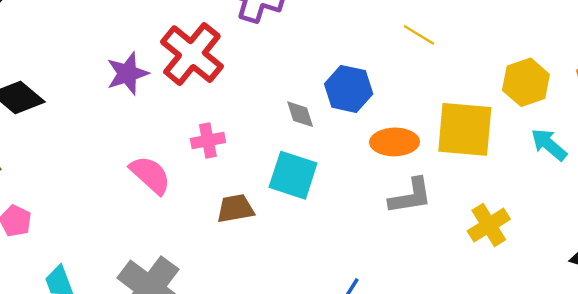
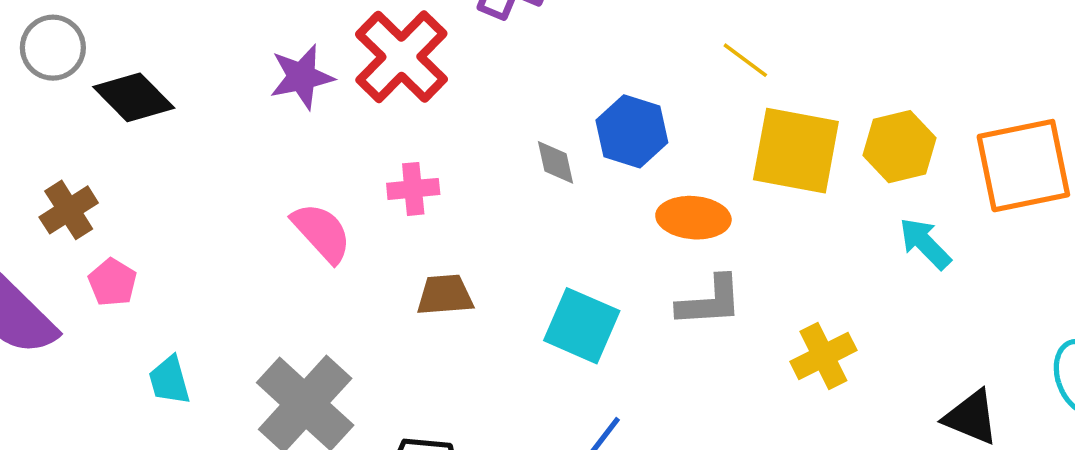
yellow square: (465, 129) -> (796, 151), moved
cyan square: (293, 175) -> (582, 326), moved

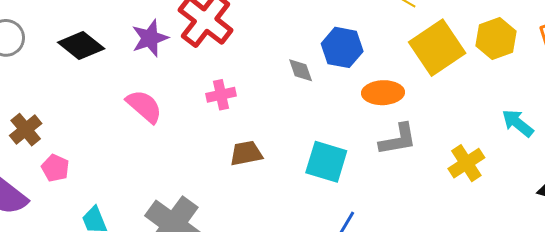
black diamond: (134, 97) -> (81, 45), moved
yellow square: (796, 151) -> (437, 48), turned -38
pink semicircle: (322, 233) -> (144, 106), moved
cyan arrow: (925, 243) -> (518, 123), moved

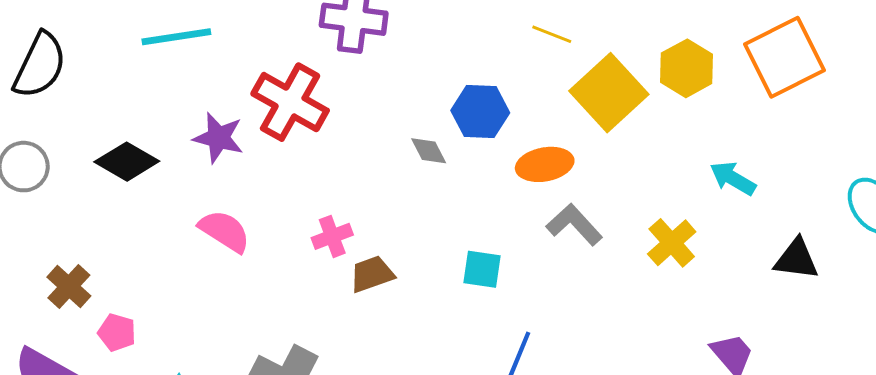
purple star: (150, 38) -> (218, 138), turned -30
pink cross: (221, 95) -> (332, 236), moved
gray L-shape: (398, 139) -> (574, 225), turned -114
cyan square: (326, 162) -> (482, 269), size x0.7

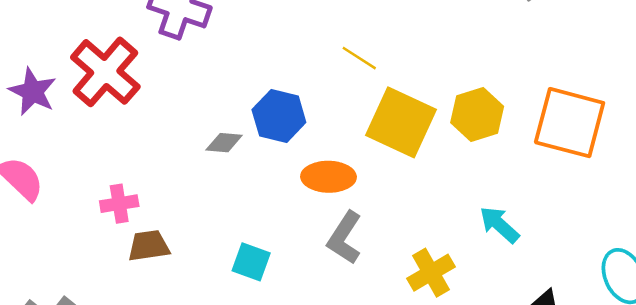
orange square: (784, 57) -> (570, 123), turned 30
yellow square: (609, 93) -> (401, 122), turned -34
gray diamond: (429, 151) -> (224, 143), turned -69
gray L-shape: (574, 225) -> (345, 238), turned -116

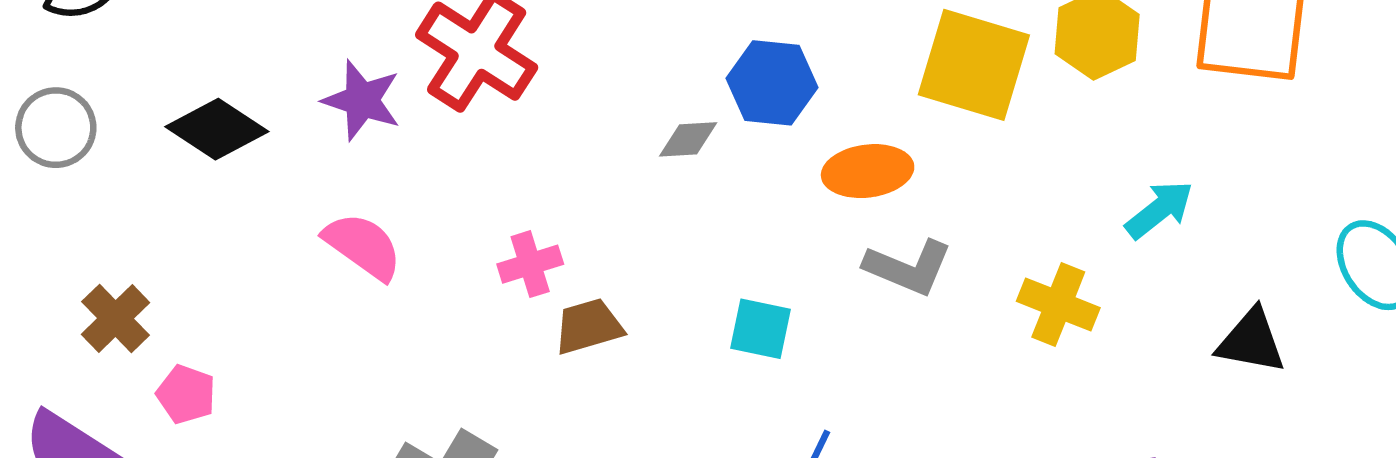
cyan arrow: (499, 225) -> (1159, 210), turned 108
gray L-shape: (345, 238) -> (908, 267), turned -92
yellow cross: (431, 273) -> (1058, 305), turned -30

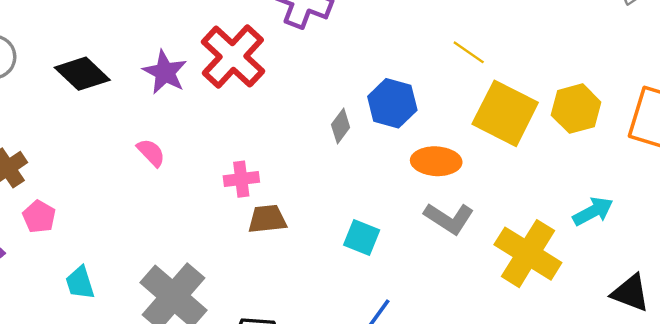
gray diamond: (688, 139) -> (341, 126), turned -60
pink semicircle: (363, 246) -> (151, 153), size x0.7
yellow cross: (1058, 305) -> (528, 254), size x1.5

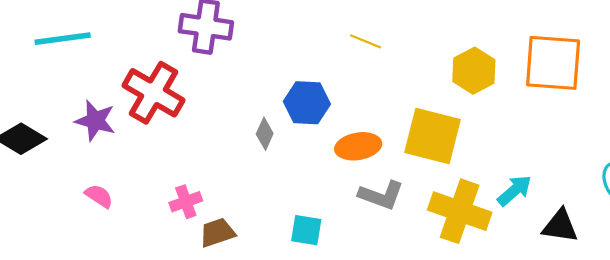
yellow square: (505, 113) -> (433, 136), moved
cyan arrow: (593, 211) -> (515, 190), moved

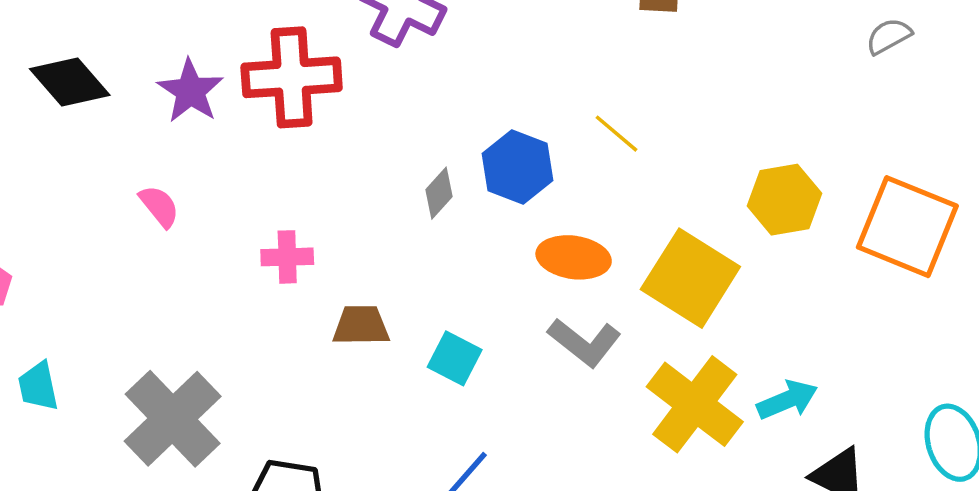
yellow line: (366, 41) -> (617, 134), moved
red cross: (153, 93) -> (292, 77), turned 38
brown trapezoid: (217, 233) -> (361, 325), moved

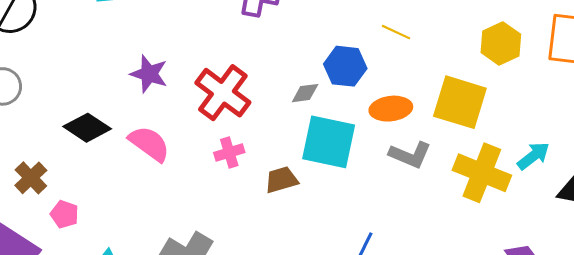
red cross: (292, 77) -> (223, 93), moved, turned -34
black diamond: (70, 82) -> (87, 128), moved
gray diamond: (439, 193) -> (305, 93), turned 56
pink semicircle: (159, 206) -> (149, 144), size x1.6
cyan square: (455, 358) -> (329, 142), moved, size x1.8

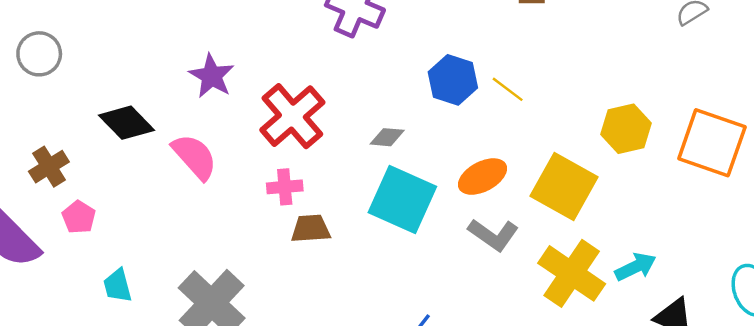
blue hexagon: (345, 66) -> (453, 80), moved
orange ellipse: (391, 109) -> (483, 177), turned -33
brown trapezoid: (281, 180) -> (311, 229), moved

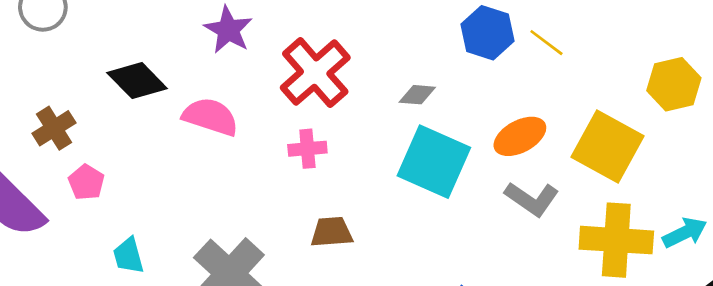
pink semicircle: (194, 157) -> (210, 117), turned -30
brown trapezoid: (311, 229) -> (332, 232), moved
yellow cross: (572, 273) -> (616, 240), turned -30

